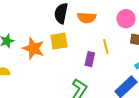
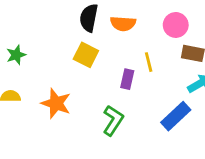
yellow square: (59, 41) -> (86, 55), turned 36
orange star: (33, 48) -> (56, 103), moved

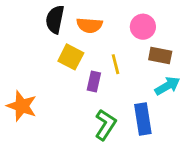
yellow square: (86, 55) -> (71, 57), moved
blue rectangle: (176, 116) -> (143, 119), turned -56
green L-shape: (113, 120) -> (105, 125), moved

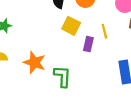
green L-shape: (105, 125) -> (62, 76), moved, turned -30

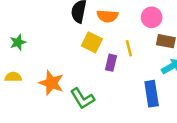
green L-shape: (62, 76) -> (82, 98), turned 145

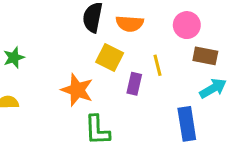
orange star: (51, 83) -> (77, 90), moved
green L-shape: (82, 98) -> (97, 130), turned 30

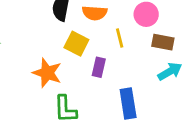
yellow line: (157, 65) -> (120, 38), moved
blue rectangle: (187, 124) -> (128, 103), moved

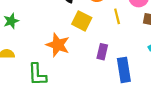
purple rectangle: (99, 67) -> (102, 52), moved
green L-shape: (65, 109) -> (37, 74), moved

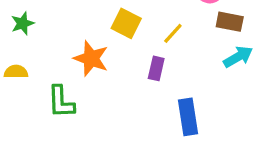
yellow line: (117, 16) -> (173, 33), moved, turned 56
blue rectangle: (124, 70) -> (188, 117), moved

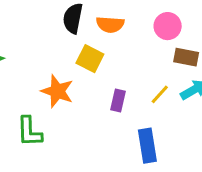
yellow line: (173, 33) -> (160, 94), moved

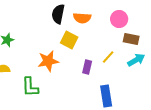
orange star: (57, 91) -> (48, 61), turned -30
yellow line: (160, 94) -> (108, 57), moved

